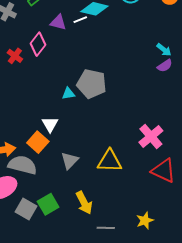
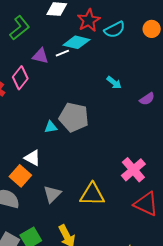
cyan arrow: (164, 50) -> (114, 83), moved
white triangle: (50, 124) -> (32, 158), turned -30

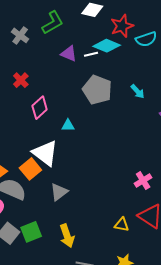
pink diamond: (20, 78) -> (40, 108), moved
gray pentagon: (74, 117) -> (97, 90), moved
white triangle: (32, 158) -> (45, 153), size x1.6
pink cross: (133, 170) -> (143, 180), size x0.7
yellow triangle: (92, 194) -> (122, 225), moved, size x0.6

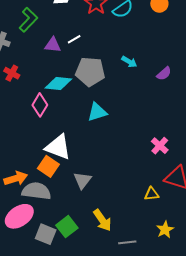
cyan diamond: (107, 46) -> (58, 84), moved
red cross: (21, 80) -> (12, 73), moved
cyan triangle: (68, 125) -> (97, 112), moved, size x1.5

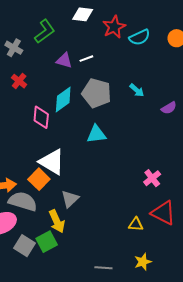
cyan diamond: (58, 84) -> (63, 99), turned -52
pink diamond: (40, 105) -> (41, 117), turned -35
yellow arrow: (102, 220) -> (57, 221), moved

